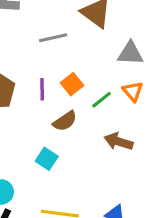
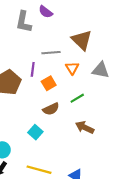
orange square: (72, 84) -> (49, 83), moved
purple line: (42, 89) -> (33, 69), moved
orange triangle: (133, 91) -> (72, 68), moved

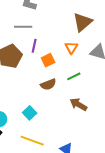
brown triangle: (82, 40) -> (83, 22), turned 30
gray line: (51, 53) -> (23, 27), moved
cyan square: (35, 132) -> (30, 113), moved

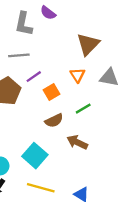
purple line: (34, 46) -> (34, 77), turned 48
brown arrow: (78, 104) -> (77, 142), moved
cyan square: (30, 113) -> (35, 156), size x1.5

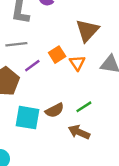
orange square: (51, 92) -> (57, 55), moved
green line: (83, 109) -> (84, 107), moved
cyan square: (35, 156) -> (28, 118), moved, turned -30

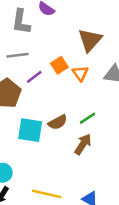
brown arrow: (79, 132) -> (83, 144), turned 100

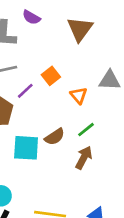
brown triangle: (90, 40) -> (80, 29), moved
orange triangle: (80, 73) -> (79, 95), moved

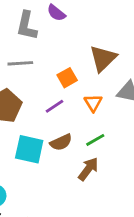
brown triangle: (80, 29) -> (103, 58), moved
purple line: (25, 91) -> (55, 106), moved

